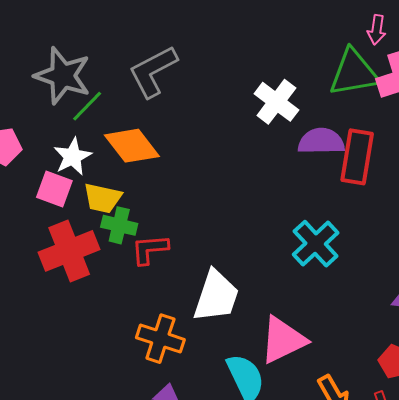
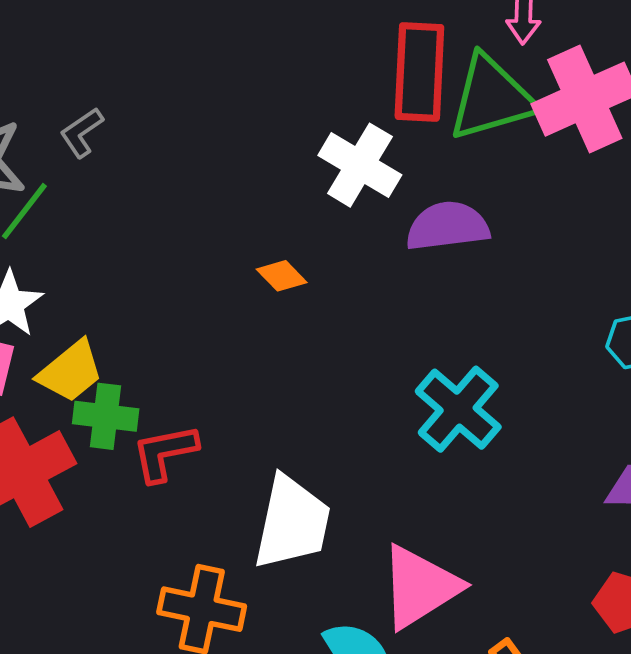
gray L-shape: (153, 71) -> (82, 133), moved, size x0.5
orange diamond: (132, 146) -> (282, 276), moved, size x0.5
red rectangle: (357, 157) -> (419, 72), moved
yellow trapezoid: (103, 198) -> (70, 371), turned -45

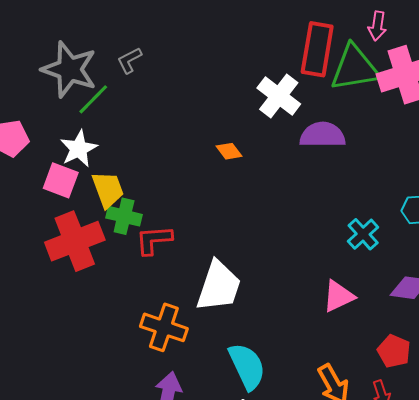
yellow trapezoid: (70, 371) -> (108, 189), turned -78
cyan cross: (458, 409) -> (363, 234), moved, size x0.7
pink triangle: (420, 587) -> (339, 296), moved, size x0.7

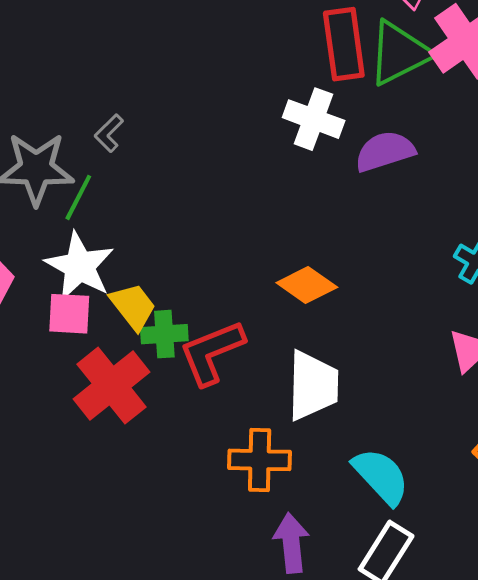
white star: (79, 149) -> (79, 266), size x1.4
orange diamond: (229, 151) -> (307, 285), moved, size x1.6
red L-shape: (154, 240) -> (212, 352), size x1.4

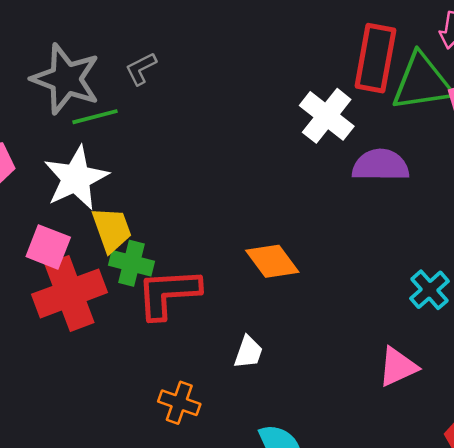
green line: (78, 197) -> (95, 117), turned 30
pink square: (69, 314) -> (48, 247), moved
white trapezoid: (313, 385) -> (248, 352), size x0.5
orange cross: (260, 460) -> (179, 403), size x0.7

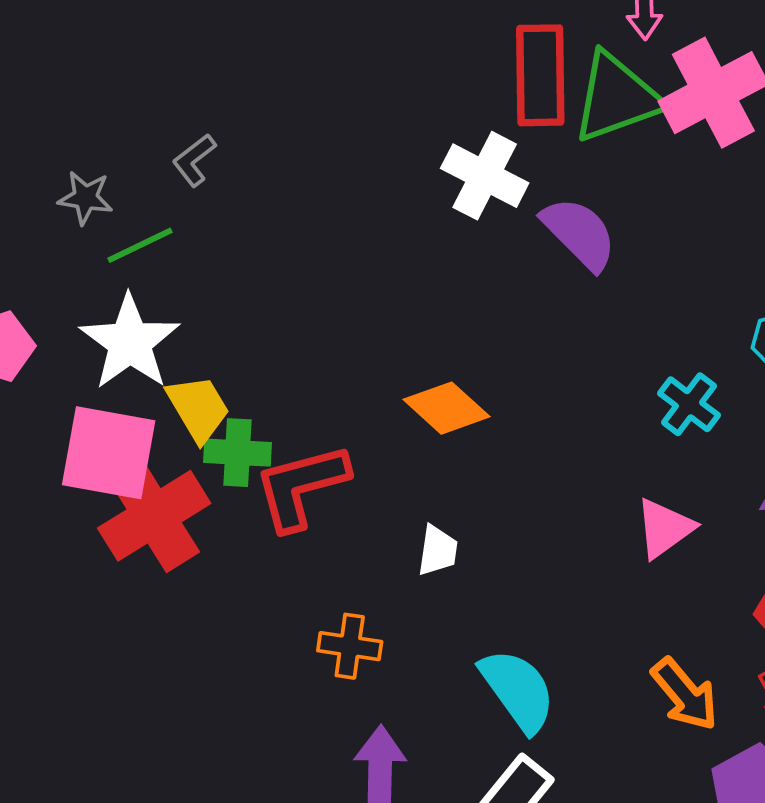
gray star: (66, 79) -> (85, 198), size x0.5
purple semicircle: (381, 165) -> (579, 233), turned 56
pink square: (48, 247) -> (109, 453), size x1.5

